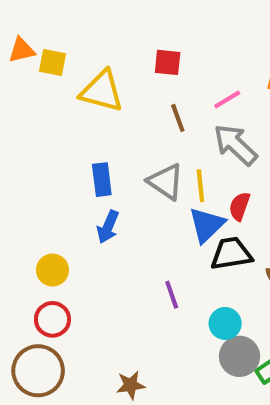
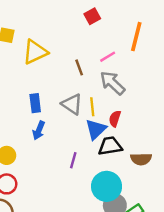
red square: (168, 62) -> (92, 16), moved, turned -35
yellow triangle: (102, 91) -> (35, 52), turned -40
purple line: (172, 295) -> (73, 160), moved, turned 35
cyan circle: (225, 323) -> (107, 186), size x1.6

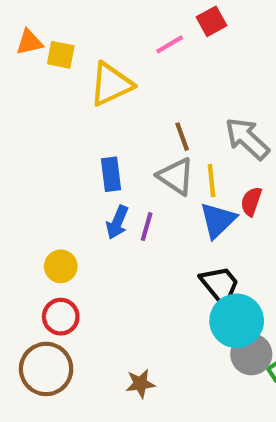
pink line: (108, 57) -> (170, 44), moved
brown line: (79, 67) -> (182, 137), moved
black trapezoid: (110, 146) -> (220, 285), moved, turned 60
purple line: (73, 160) -> (147, 227), moved

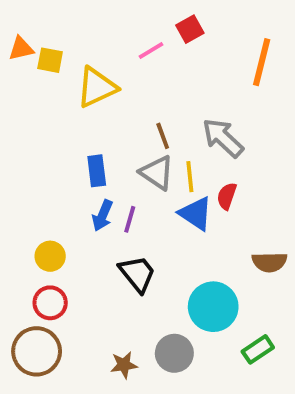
blue triangle: (218, 220) -> (196, 214), turned -42
black trapezoid: (220, 285) -> (137, 274), moved
gray circle: (251, 354) -> (174, 353), moved

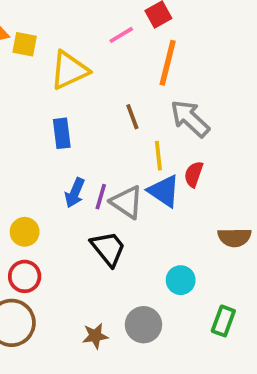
orange line: (262, 62) -> (168, 63), moved
blue rectangle: (97, 171) -> (62, 133), moved
gray triangle: (157, 173) -> (127, 202), moved
cyan circle: (213, 307) -> (181, 280), size x0.6
green rectangle: (258, 349) -> (223, 321), turned -36

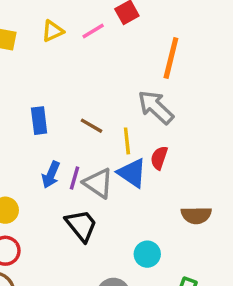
orange line: (168, 63) -> (171, 58), moved
yellow triangle: (69, 70) -> (53, 31), moved, size x0.6
brown line: (132, 117) -> (91, 126), moved, turned -40

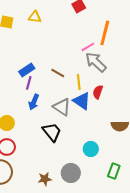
yellow triangle: (53, 31) -> (35, 17), turned 32
pink line: (93, 31) -> (88, 47), moved
blue rectangle: (39, 121) -> (27, 70), turned 63
purple line: (75, 178) -> (29, 83), moved

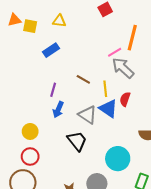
blue rectangle: (27, 70) -> (51, 50), moved
cyan circle: (91, 149) -> (118, 159), size x1.5

